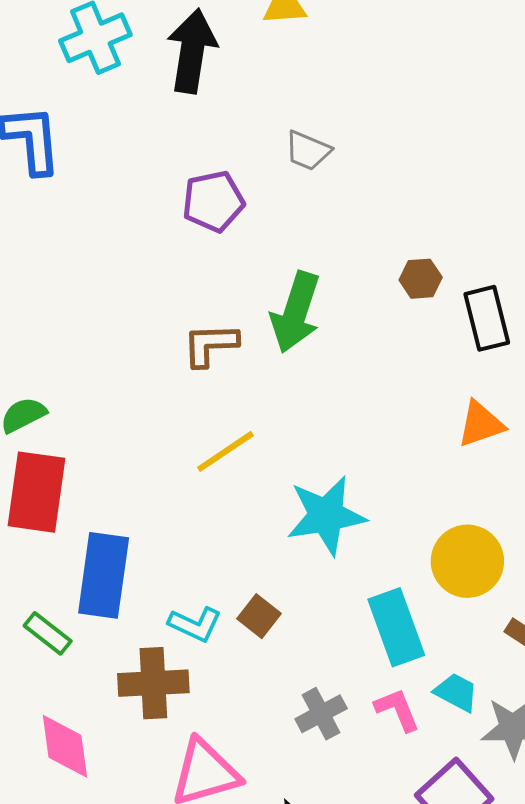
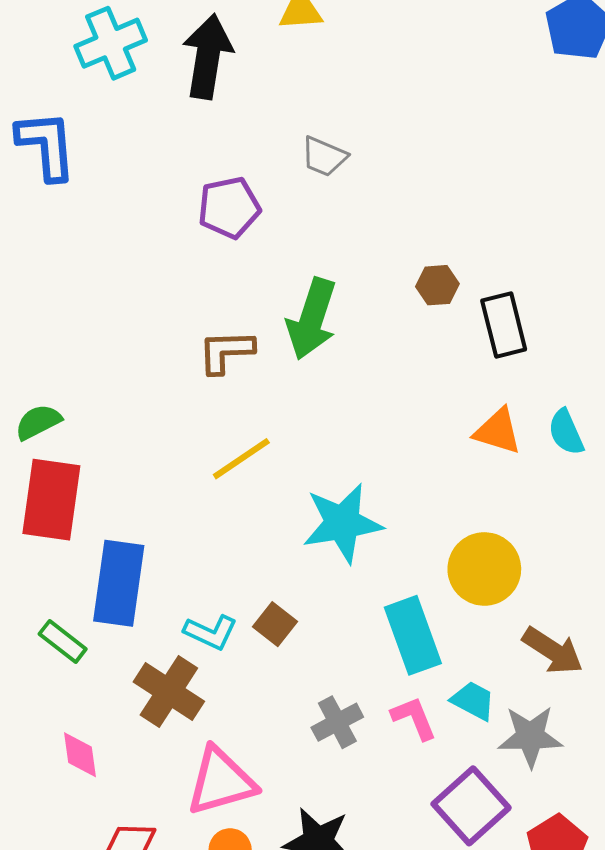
orange triangle: (481, 424) -> (498, 431), turned 36
brown cross: (153, 683) -> (169, 692), turned 36
pink diamond: (65, 746) -> (80, 755), size x0.7

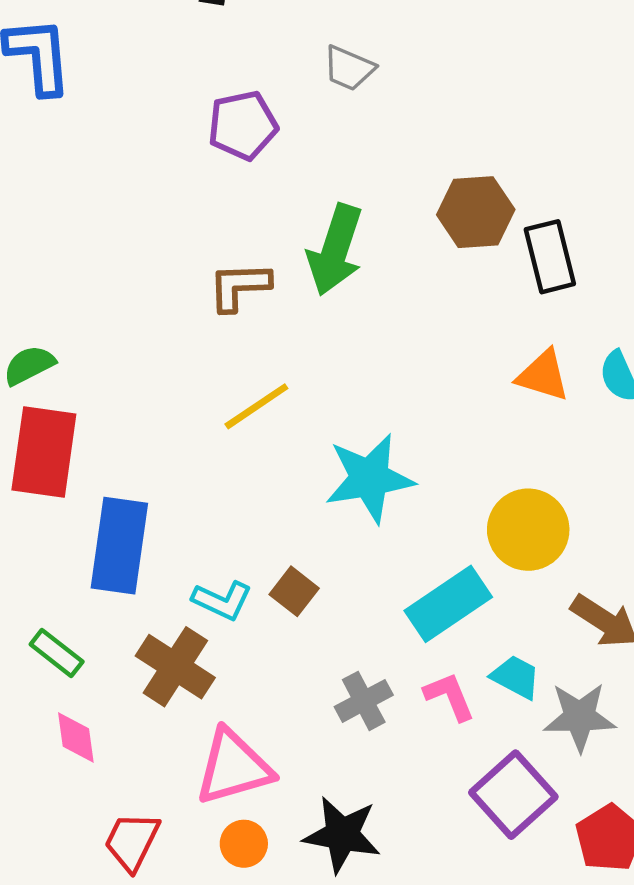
brown hexagon: (437, 285) -> (476, 212), size x1.6
cyan rectangle: (413, 635) -> (448, 604), turned 76
green rectangle: (63, 641) -> (57, 653), moved

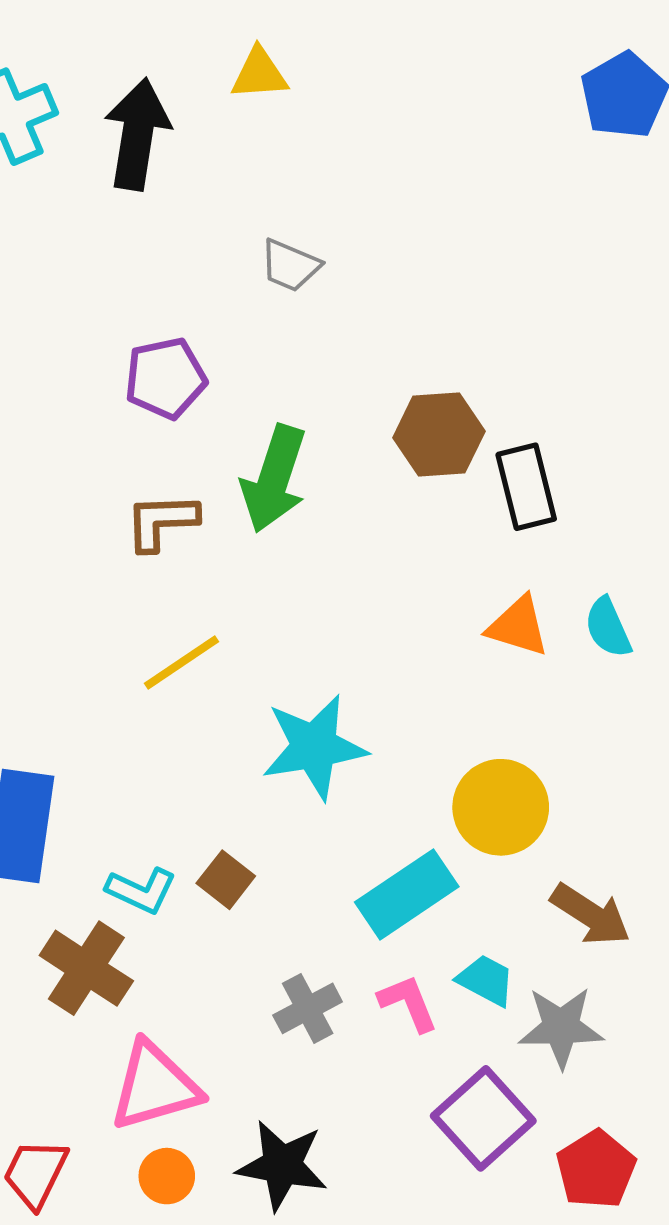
purple pentagon: (243, 125) -> (165, 378), moved

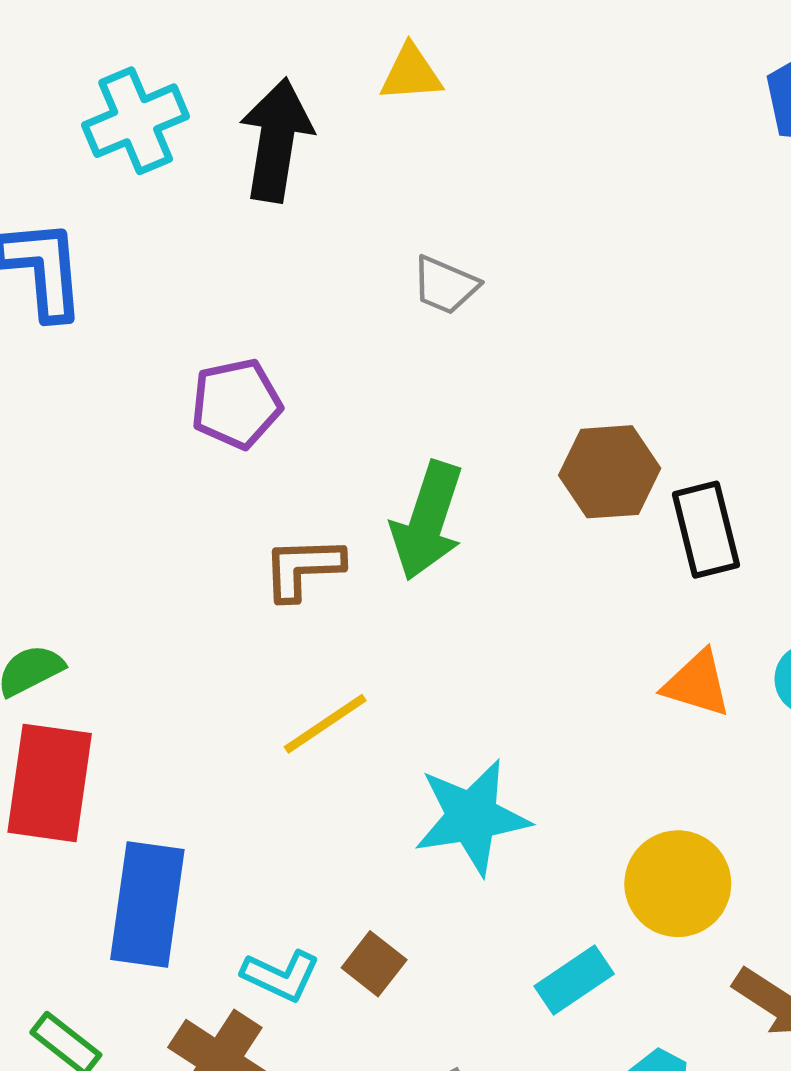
purple pentagon: (165, 378) -> (236, 404), moved
cyan rectangle: (407, 894) -> (574, 980), size x0.7

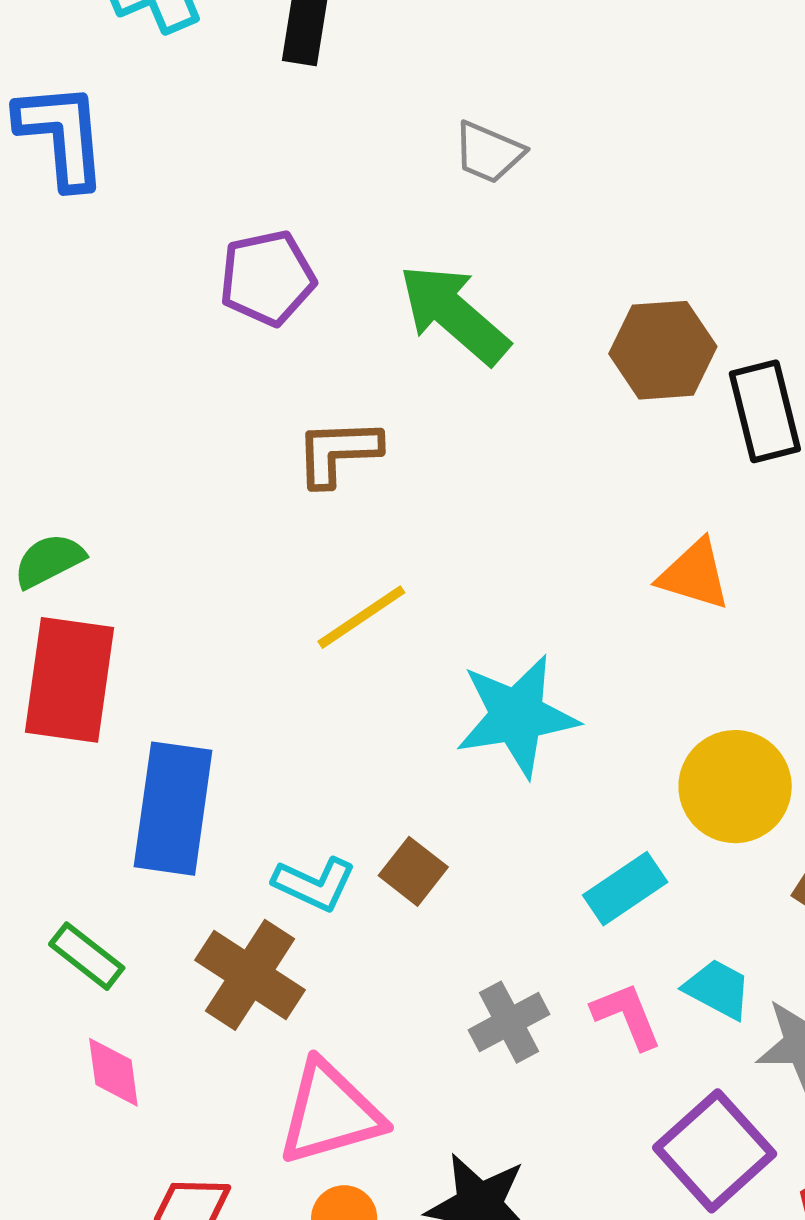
green arrow: (427, 521) -> (454, 314), moved, turned 113
orange triangle: (697, 684) -> (694, 575), moved

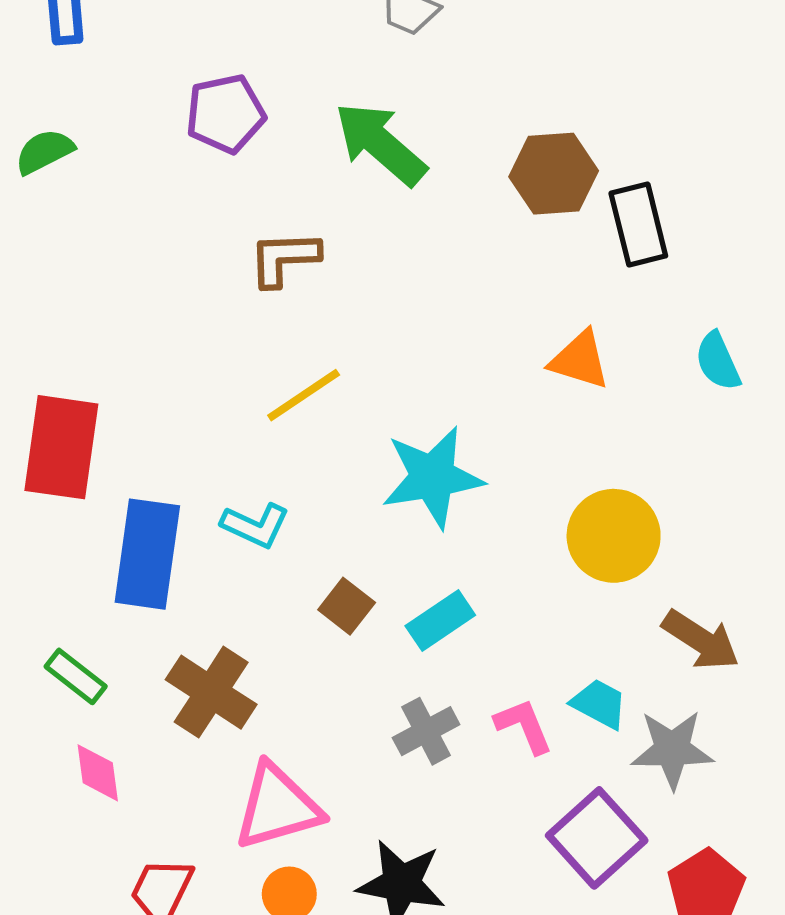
green semicircle: (49, 561) -> (44, 152), moved
cyan L-shape: (314, 884) -> (255, 525), moved
cyan rectangle: (625, 889) -> (440, 620), moved

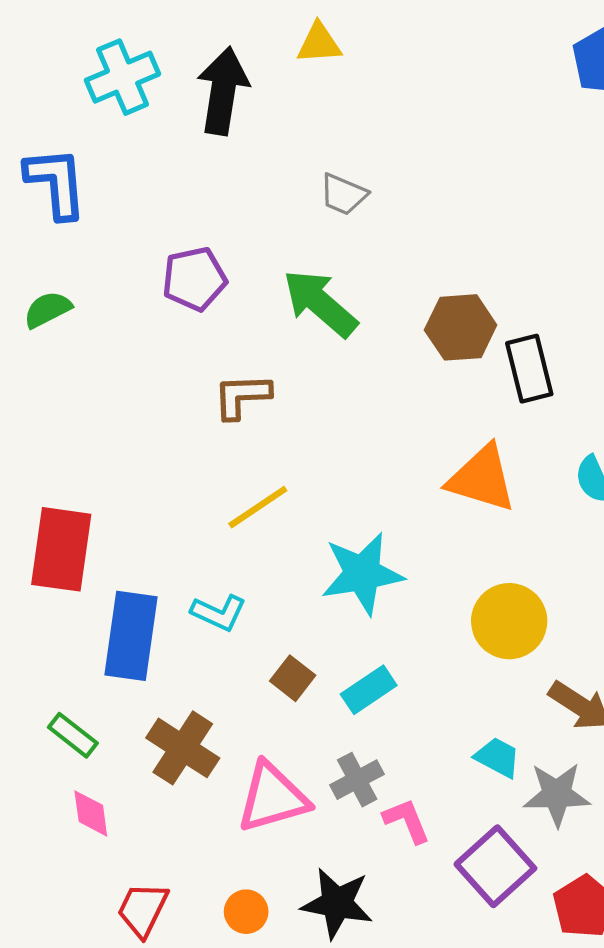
orange triangle: (580, 360) -> (482, 479), size x1.4
pink L-shape: (524, 726) -> (407, 821), moved
pink triangle: (278, 807) -> (273, 798), moved

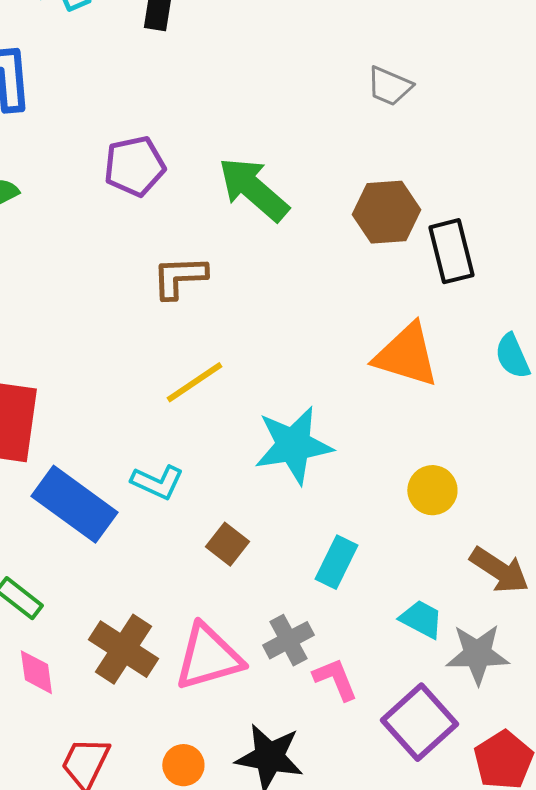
gray trapezoid: (343, 194) -> (389, 86), moved
yellow circle: (509, 621) -> (432, 490), size x0.7
blue rectangle: (131, 636) -> (74, 504), turned -62
cyan rectangle: (369, 690) -> (336, 562), moved, turned -30
brown cross: (183, 748) -> (123, 649), moved

